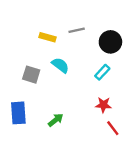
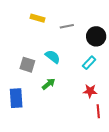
yellow rectangle: (48, 37) -> (37, 18), moved
green arrow: (56, 120) -> (49, 84), moved
red line: (113, 128) -> (98, 111), turned 32

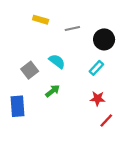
gray square: (27, 65) -> (30, 70), turned 35
red line: (98, 111) -> (106, 121), turned 48

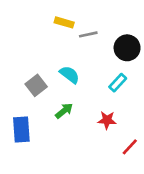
yellow rectangle: (41, 20) -> (64, 22), moved
red star: (97, 99) -> (107, 120), moved

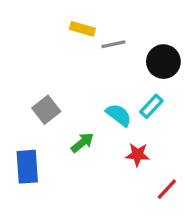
cyan semicircle: (70, 75) -> (119, 115), moved

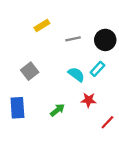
yellow rectangle: (82, 29) -> (42, 26), moved, turned -48
gray line: (113, 44) -> (73, 39), moved
green arrow: (82, 143) -> (57, 110), moved

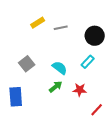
gray line: (73, 39) -> (61, 28), moved
cyan semicircle: (76, 74) -> (60, 68), moved
green arrow: (57, 110) -> (56, 87), moved

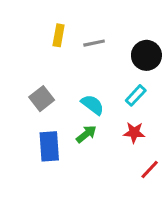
yellow rectangle: (38, 23) -> (59, 35), turned -48
red star: (80, 90) -> (134, 132), moved
blue rectangle: (16, 97) -> (49, 146), moved

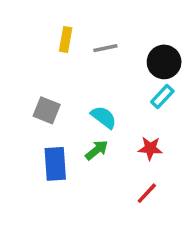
cyan rectangle: (136, 95) -> (162, 96), moved
gray square: (42, 99) -> (47, 110), turned -30
red line: (150, 169) -> (147, 193), moved

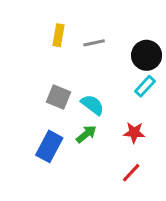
gray square: (47, 110) -> (59, 97), moved
blue rectangle: (55, 164) -> (49, 146), turned 32

